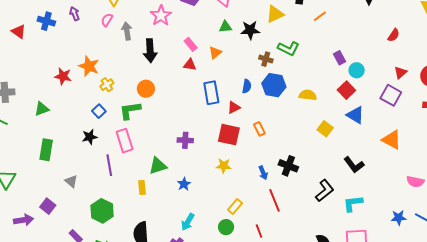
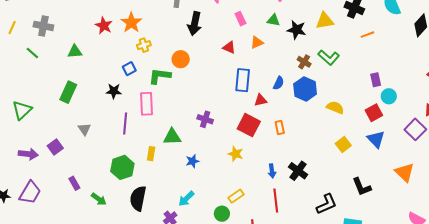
pink rectangle: (191, 44) -> (240, 19), moved
green hexagon: (102, 211) -> (122, 167), moved

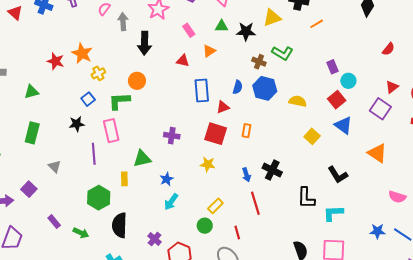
orange rectangle: (280, 127) -> (247, 131), turned 32
cyan arrow: (186, 199) -> (171, 202), moved
black L-shape: (327, 204) -> (306, 198), turned 125

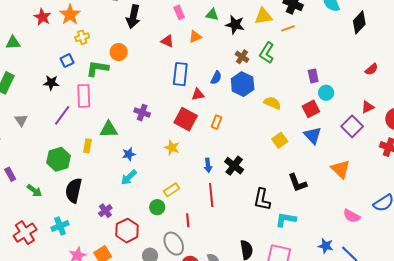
orange line: (317, 24) -> (288, 28), moved
green L-shape: (282, 53) -> (267, 53), turned 80
purple line: (94, 154) -> (62, 115), turned 30

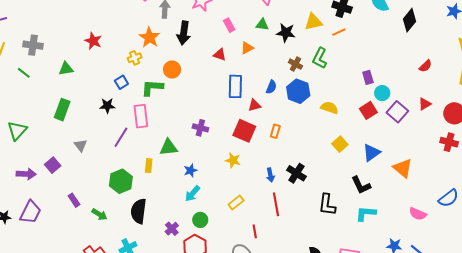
orange star: (70, 15) -> (149, 37), moved
purple square: (352, 126) -> (397, 112), moved
blue triangle: (313, 135) -> (371, 153), moved, turned 42
green circle: (157, 207) -> (200, 220), moved
cyan L-shape: (286, 220) -> (366, 213), moved

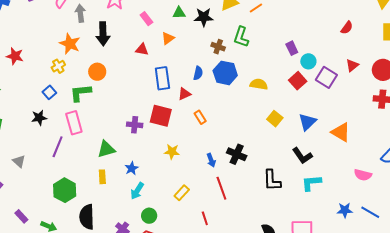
red square: (244, 131) -> (161, 116), moved
orange rectangle: (275, 131) -> (200, 117), moved, turned -40
yellow rectangle: (149, 166) -> (102, 177), moved

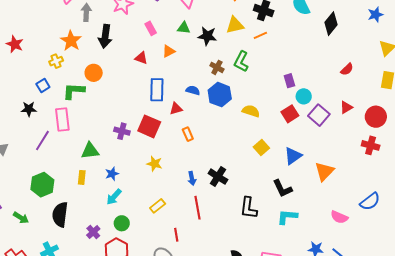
blue semicircle: (198, 73) -> (193, 90), turned -96
orange triangle: (341, 132) -> (324, 171), turned 35

